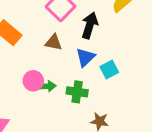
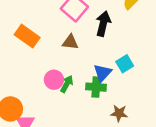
blue triangle: (85, 57) -> (103, 73), moved
green arrow: (47, 86) -> (67, 84), turned -54

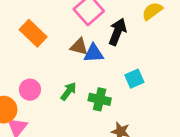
blue triangle: (103, 73) -> (94, 53), moved, turned 36
pink circle: (54, 80) -> (30, 90), moved

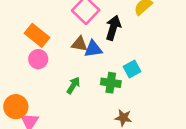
pink circle: (30, 90) -> (38, 59), moved
green cross: (100, 99) -> (111, 83), moved

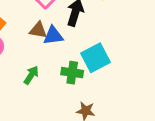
cyan square: (132, 69) -> (95, 58), size x1.5

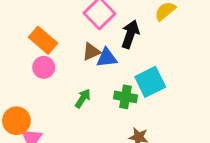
brown triangle: (38, 30) -> (91, 52), turned -36

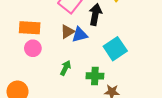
orange rectangle: (43, 40) -> (30, 28), turned -30
green cross: (126, 97) -> (95, 76), moved

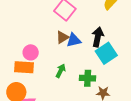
black arrow: (95, 15) -> (98, 37), moved
orange rectangle: (30, 28) -> (24, 67), moved

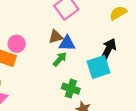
black arrow: (98, 37) -> (108, 49), moved
green arrow: (61, 71) -> (60, 59), moved

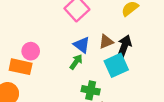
brown triangle: (56, 37) -> (106, 42), moved
blue triangle: (67, 43) -> (82, 45), turned 42

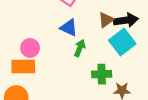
blue triangle: (82, 45) -> (69, 28), moved
black arrow: (124, 46) -> (126, 20), turned 75

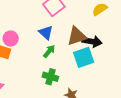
brown triangle: (106, 20) -> (77, 36), size x1.5
green cross: (102, 74) -> (50, 77), moved

